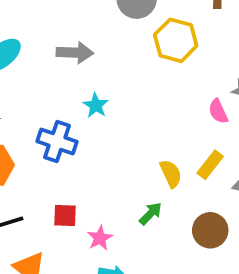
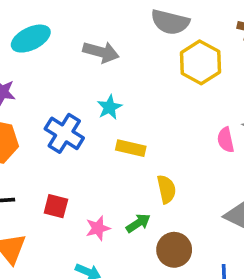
yellow rectangle: (210, 165) -> (131, 148), moved, turned 52
brown circle: (210, 230) -> (174, 250), moved
pink star: (100, 238) -> (98, 228), moved

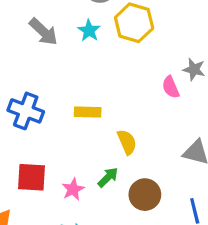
gray arrow: (101, 52) -> (44, 32), turned 40
cyan star: (109, 107) -> (89, 30), moved
red square: (56, 206) -> (32, 177), size x1.4

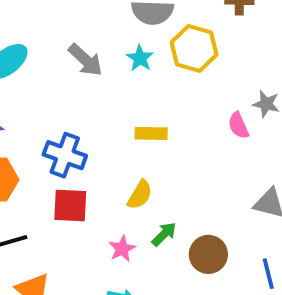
yellow rectangle: (88, 112) -> (151, 133), moved
yellow semicircle: (127, 142) -> (140, 195), moved, turned 55
red square: (32, 177) -> (70, 205), moved

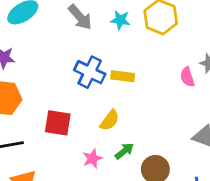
cyan star: (140, 58) -> (120, 20), turned -30
blue cross: (65, 155) -> (90, 72), moved

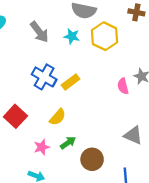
yellow rectangle: (123, 76) -> (71, 82), turned -48
red square: (58, 123) -> (15, 116), turned 30

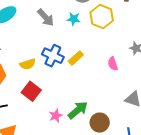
pink semicircle: (123, 86) -> (113, 64), moved
yellow semicircle: (58, 117) -> (28, 64), moved, turned 35
green arrow: (68, 143) -> (78, 110), size x1.5

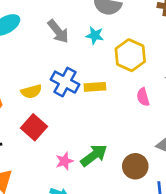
yellow hexagon: (102, 17) -> (130, 55), moved
yellow rectangle: (76, 58) -> (95, 87), turned 35
brown circle: (100, 123) -> (135, 166), moved

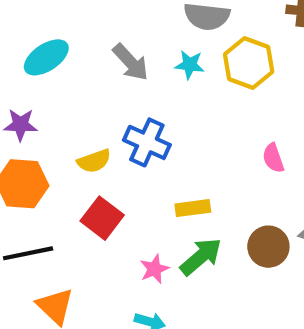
yellow hexagon: (130, 55) -> (249, 63), moved
yellow rectangle: (95, 87) -> (193, 208), moved
brown circle: (135, 166) -> (268, 247), moved

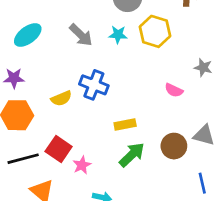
pink semicircle: (273, 158) -> (174, 90), turned -42
red square: (102, 218) -> (59, 149), moved
pink star: (154, 269) -> (82, 165), moved

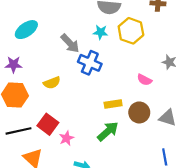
gray arrow: (81, 35) -> (70, 43), moved
blue cross: (94, 85) -> (90, 63), moved
yellow rectangle: (125, 124) -> (113, 104), moved
brown circle: (174, 146) -> (139, 112), moved

